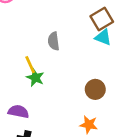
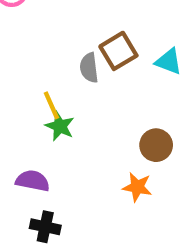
brown square: (102, 19) -> (118, 51), moved
orange star: (89, 125) -> (137, 187), moved

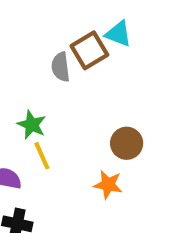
cyan triangle: (169, 61) -> (118, 34), moved
yellow line: (51, 105) -> (42, 156), moved

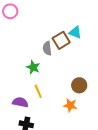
green star: (32, 125) -> (33, 67), moved

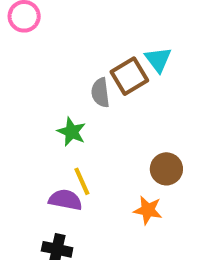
cyan triangle: (75, 32) -> (158, 60), turned 32
purple semicircle: (20, 102) -> (65, 200), moved

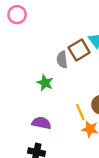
yellow line: (82, 181) -> (80, 112), moved

